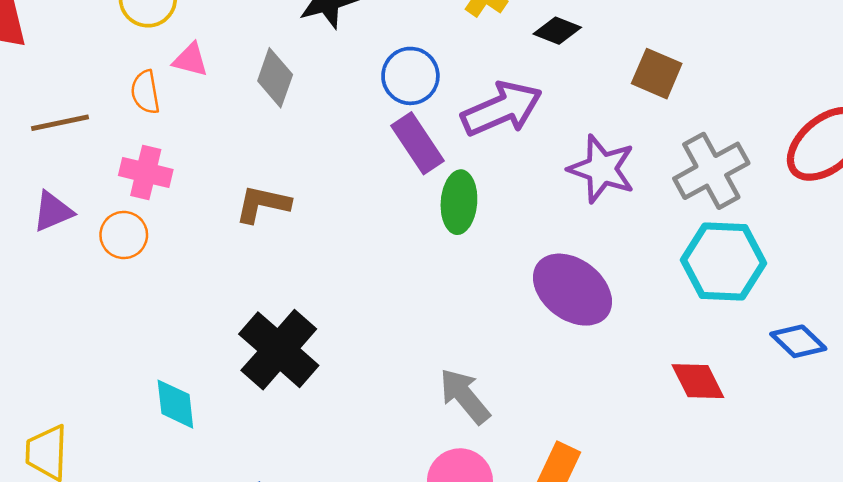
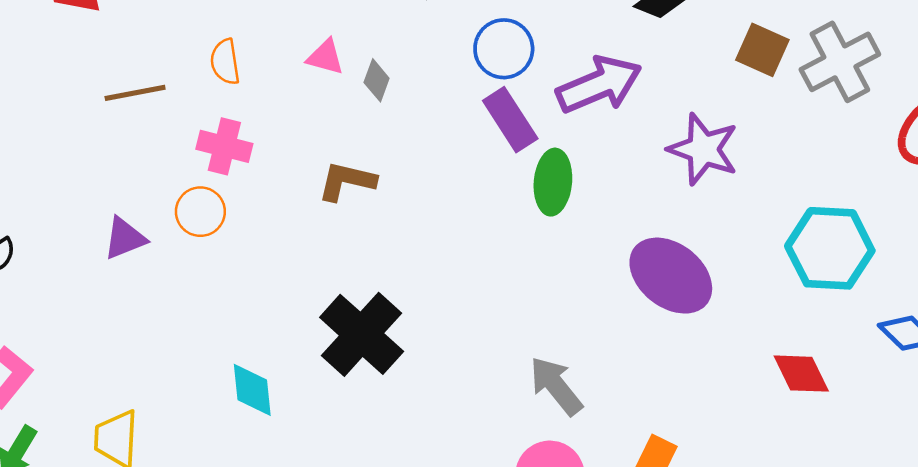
pink triangle: (191, 60) -> (325, 57), moved
gray diamond: (275, 78) -> (377, 80), moved, size x0.7
gray cross: (711, 171) -> (840, 62), moved
purple triangle: (53, 211) -> (125, 238), moved

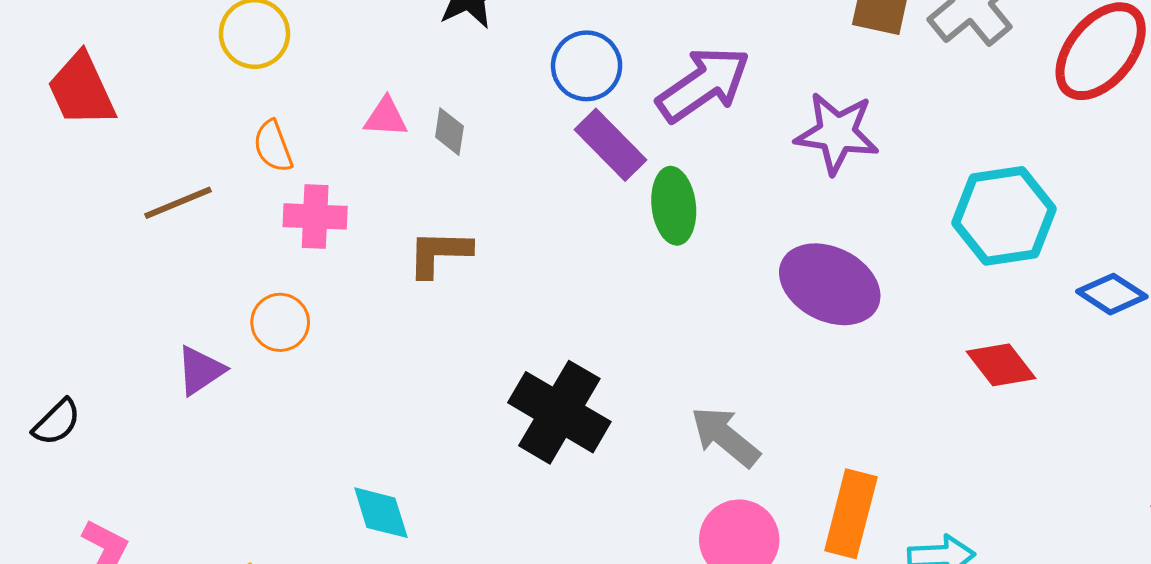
pink cross: (224, 146) -> (315, 216), moved
black cross: (362, 334) -> (559, 412), moved

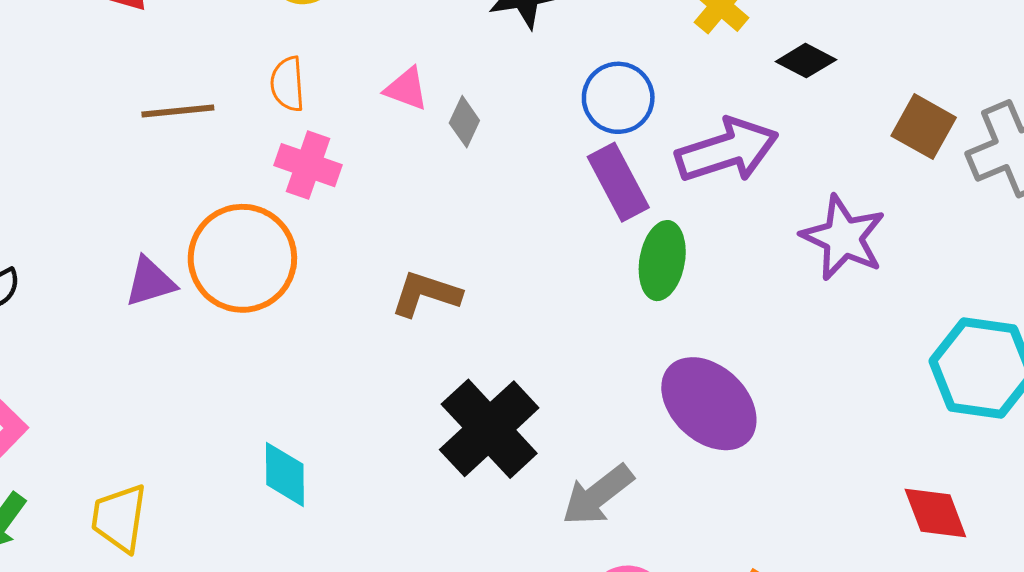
brown L-shape: (439, 253) -> (426, 294), moved
purple ellipse: (830, 284) -> (709, 404), moved
orange circle: (280, 322) -> (242, 258), size x1.8
gray arrow: (725, 437) -> (598, 495), moved, turned -94

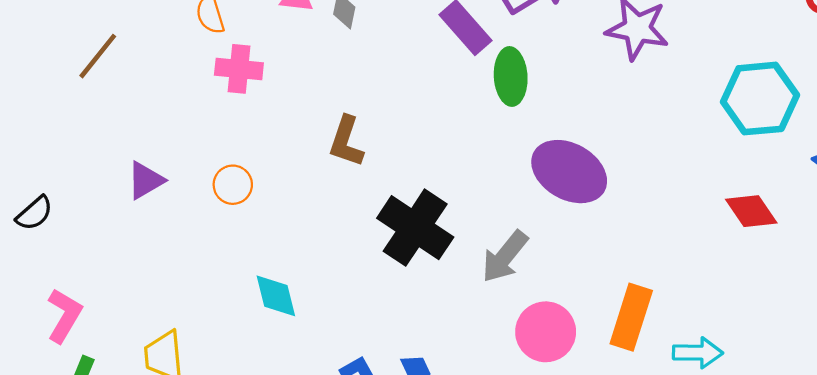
brown line: (178, 111) -> (98, 56), moved, turned -32
orange circle: (242, 258) -> (233, 185), moved, size x0.5
brown L-shape: (426, 294) -> (346, 141), turned -76

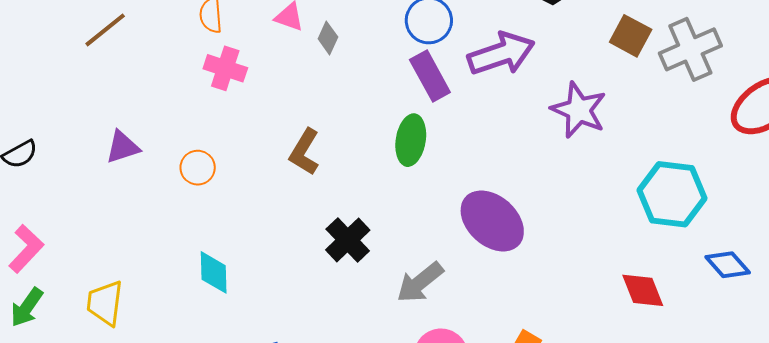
green ellipse: (511, 77) -> (411, 140), moved
black cross: (415, 228) -> (348, 240), size x0.7

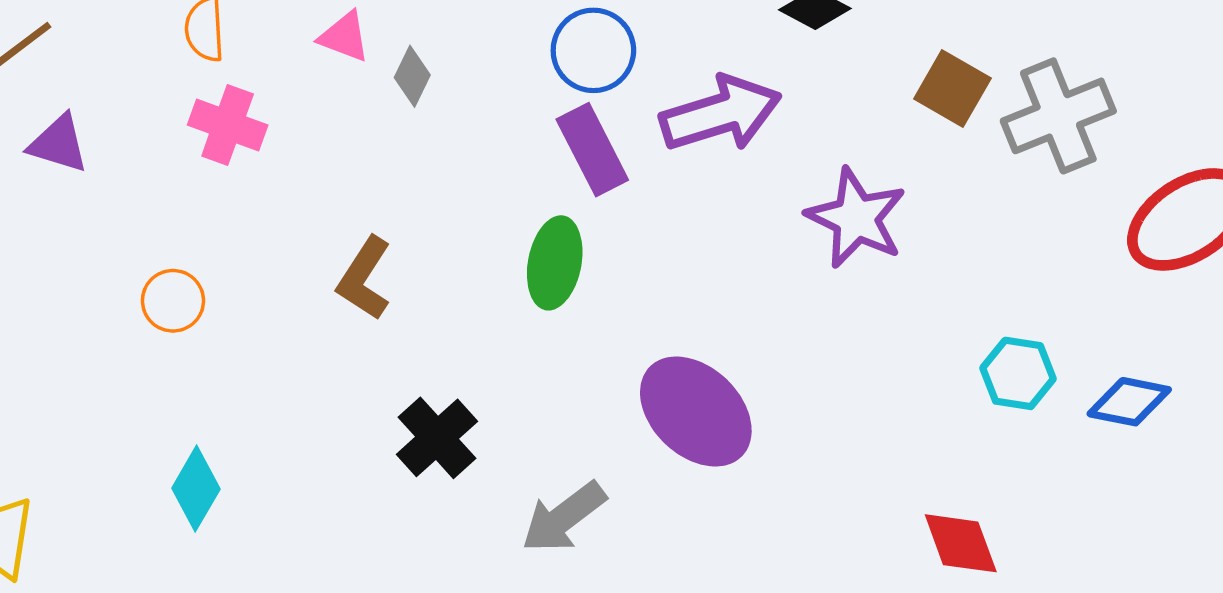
purple triangle: (123, 147) -> (58, 144), moved, turned 33
cyan hexagon: (672, 194) -> (1018, 373), size x0.6
blue diamond: (728, 265) -> (1129, 402), moved, turned -39
cyan diamond: (214, 272) -> (196, 489), turned 30

